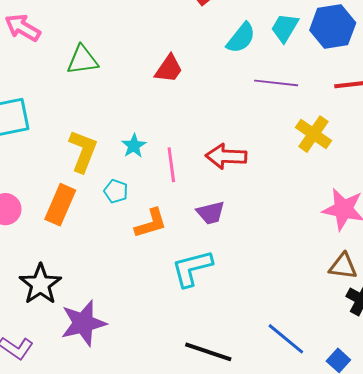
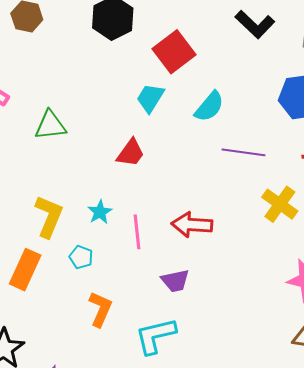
cyan trapezoid: (285, 28) -> (150, 98), moved
red trapezoid: (169, 69) -> (131, 153), moved
orange L-shape: (151, 223) -> (100, 309), moved, turned -51

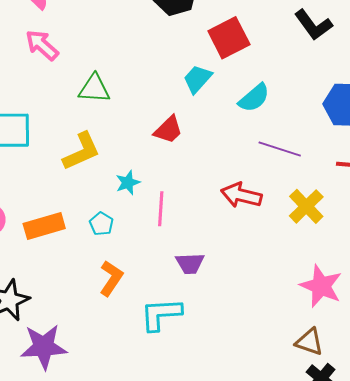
yellow L-shape: (49, 216) -> (81, 151), moved, turned 33
red arrow: (192, 225) -> (241, 195), moved
orange rectangle: (25, 270) -> (44, 226), turned 39

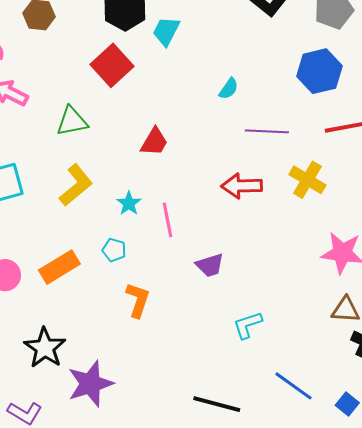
red square: (229, 38) -> (112, 65), moved
cyan trapezoid: (197, 79) -> (166, 31), moved
cyan semicircle: (254, 98) -> (229, 89), size x0.7
cyan L-shape: (161, 314) -> (248, 325), moved, size x0.7

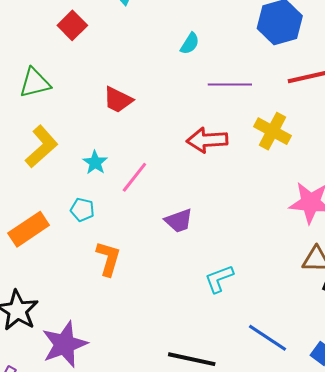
red square: (112, 65) -> (72, 25), size x0.7
red trapezoid: (154, 142) -> (118, 100), turned 88
pink line: (168, 220) -> (134, 177), turned 52

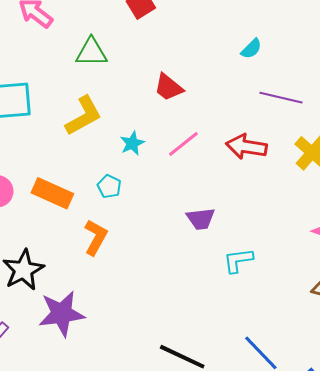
pink line: (134, 177) -> (183, 144), moved
orange rectangle: (29, 229) -> (52, 193), turned 45
orange L-shape: (108, 259) -> (96, 237), moved
cyan L-shape: (219, 279) -> (238, 260), moved

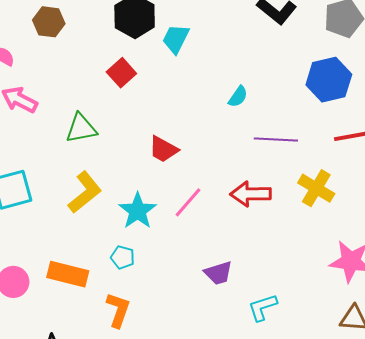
cyan star: (132, 143) -> (138, 211), size x1.5

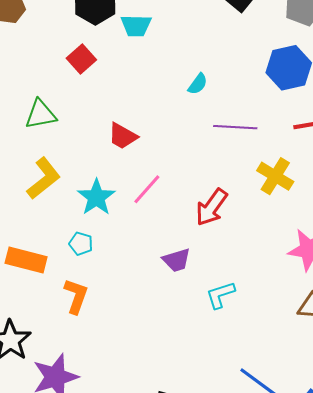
cyan trapezoid: (176, 39) -> (136, 26), turned -116
red arrow: (251, 194) -> (211, 207), moved, turned -54

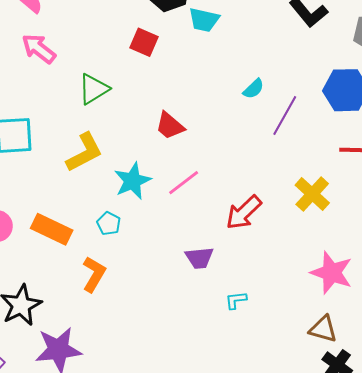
red square: (81, 59) -> (144, 42), turned -36
green triangle: (41, 114) -> (94, 89), turned -32
purple line: (235, 127) -> (285, 115), moved, turned -75
cyan L-shape: (220, 295) -> (236, 300), size x0.7

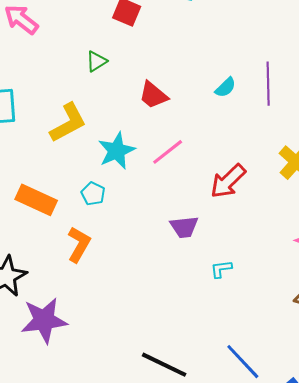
green triangle: (94, 89) -> (96, 61), moved, size x0.7
cyan semicircle: (254, 89) -> (225, 87), moved
purple line: (285, 115) -> (268, 84), turned -30

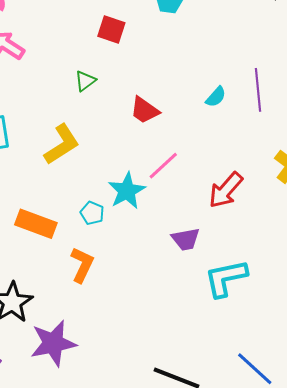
cyan star: (117, 151) -> (127, 191), moved
cyan L-shape: (221, 269) -> (226, 278), size x2.0

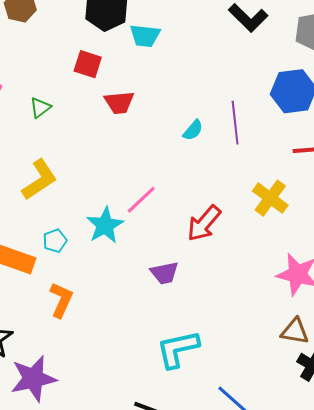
green triangle: (85, 81) -> (40, 108), moved
red trapezoid: (145, 110) -> (119, 102), moved, turned -40
cyan pentagon: (92, 213) -> (55, 241), moved, turned 30
cyan L-shape: (226, 278) -> (178, 349), moved

